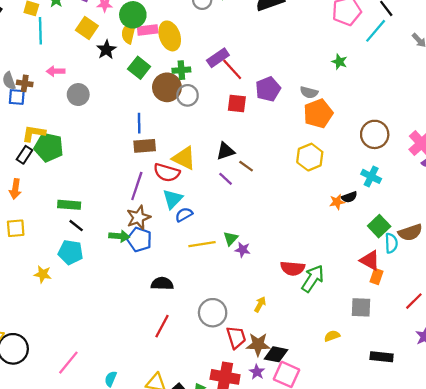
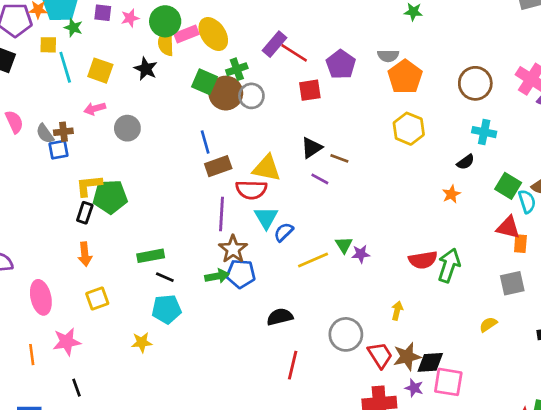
yellow square: (87, 28) -> (100, 71), moved
green square: (139, 68) -> (205, 82), moved
orange star: (337, 202) -> (451, 194), moved

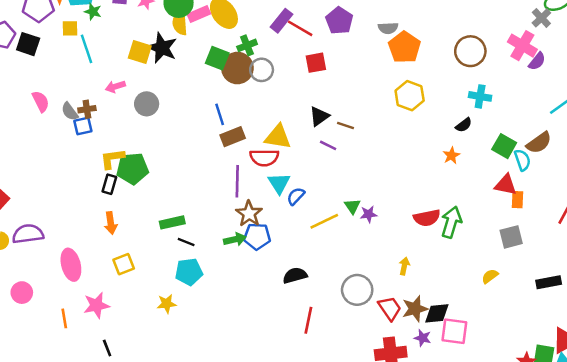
purple pentagon: (341, 64) -> (339, 21), moved
black star: (146, 69) -> (162, 48), size x1.4
yellow square: (100, 71) -> (140, 52), moved

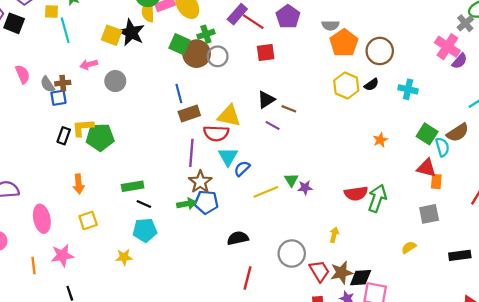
brown circle: (470, 51) -> (380, 51), moved
black semicircle: (464, 125) -> (371, 85), moved
black rectangle: (109, 184) -> (64, 136), moved

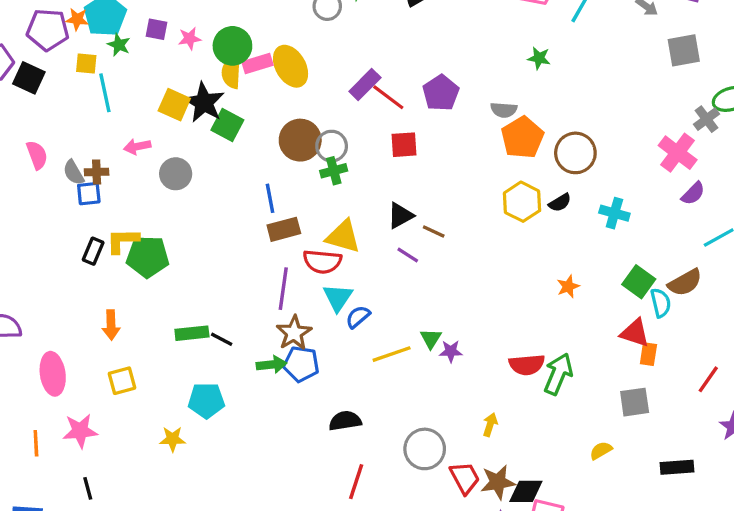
green cross: (206, 34) -> (334, 171), moved
green square: (179, 44) -> (227, 125), moved
purple semicircle: (460, 61) -> (693, 193), moved
black line: (144, 204) -> (222, 339), moved

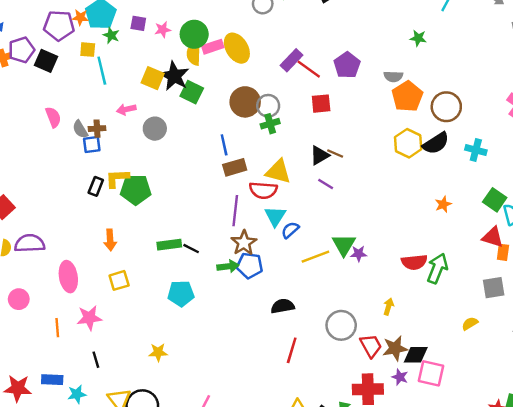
black semicircle: (560, 203) -> (436, 143), size x1.6
brown line: (434, 231) -> (335, 153), moved
green triangle: (431, 339) -> (344, 245), size x1.5
yellow star: (173, 439) -> (158, 352), moved

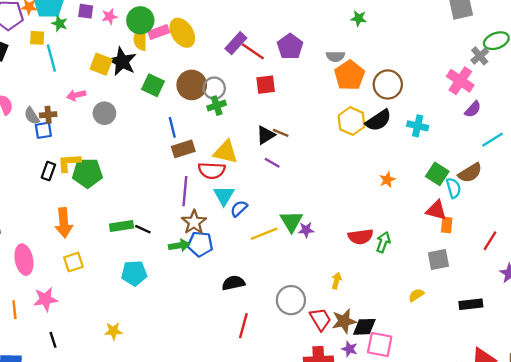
green square: (192, 92) -> (153, 85), moved
orange arrow: (110, 240) -> (64, 223), size x1.4
green arrow: (437, 268) -> (383, 242), size x0.7

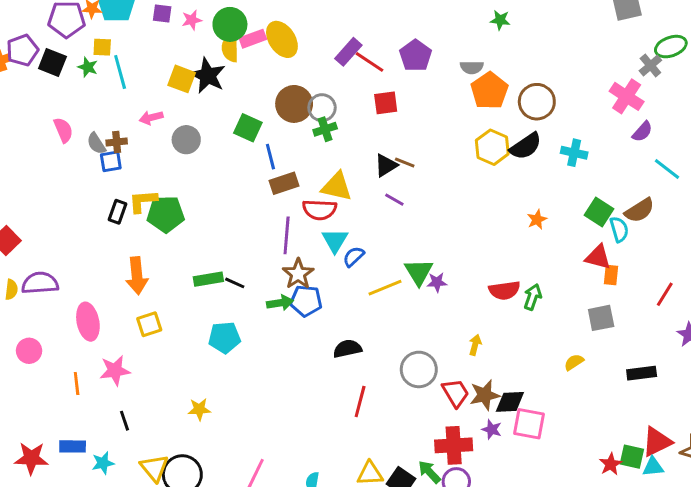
green star: (60, 23) -> (88, 67), moved
green square: (153, 85) -> (248, 128), moved
cyan line: (493, 140) -> (667, 169), turned 70

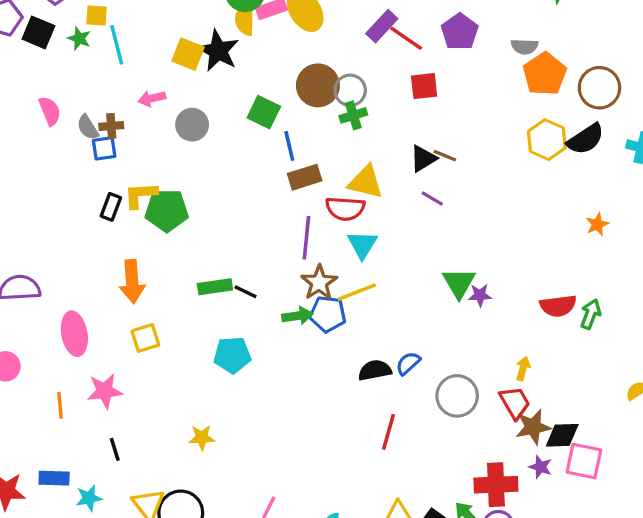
blue semicircle: (354, 257) -> (408, 363), moved
yellow line: (385, 288) -> (357, 292), moved
red trapezoid: (455, 393) -> (515, 403), moved

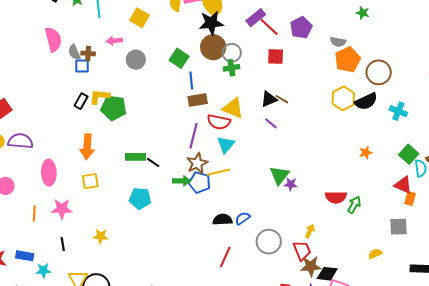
black star: (218, 51) -> (211, 23), moved, turned 30
pink semicircle: (50, 111) -> (53, 39), size x1.4
yellow star: (202, 438) -> (101, 236), moved

